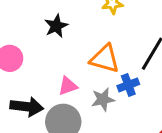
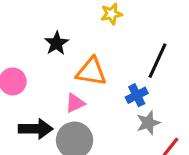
orange triangle: (105, 59) -> (91, 72), moved
gray star: (103, 99) -> (148, 123), moved

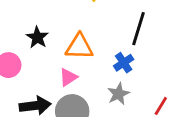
black star: (56, 43) -> (37, 37), moved
gray star: (148, 123) -> (118, 94), moved

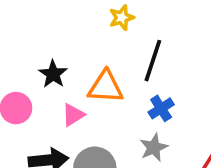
black line: (138, 29) -> (153, 61), moved
pink triangle: (68, 77) -> (73, 115), moved

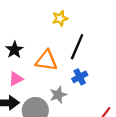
pink triangle: (73, 115) -> (16, 79), moved
gray star: (154, 147) -> (58, 95), moved

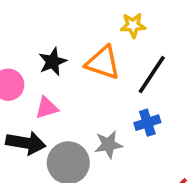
orange triangle: (46, 61) -> (103, 63), moved

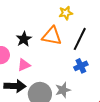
gray star: (108, 145) -> (63, 90), moved

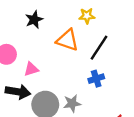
black star: (24, 39) -> (34, 20), moved

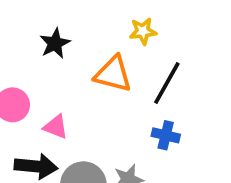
pink triangle: (31, 69) -> (56, 127), turned 42
blue cross: (96, 79) -> (166, 135), turned 35

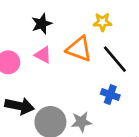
black line: (167, 83) -> (115, 59), turned -76
pink triangle: (56, 127) -> (43, 55), moved

